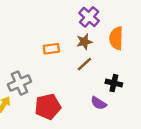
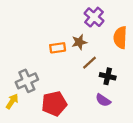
brown star: (84, 42) -> (79, 42), moved
black cross: (114, 83) -> (108, 76), moved

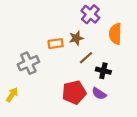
gray cross: (27, 81) -> (28, 63), moved
red pentagon: (54, 104) -> (74, 92), moved

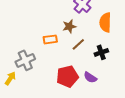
orange rectangle: (56, 44) -> (50, 39), moved
gray cross: (28, 63) -> (25, 60), moved
black cross: (103, 71) -> (101, 52), moved, turned -32

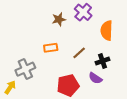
brown star: (69, 26) -> (59, 19), moved
purple semicircle: (90, 77) -> (95, 78), moved

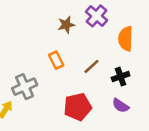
orange rectangle: (51, 48) -> (56, 60), turned 72
purple semicircle: (95, 78) -> (121, 106), moved

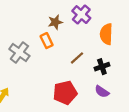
orange rectangle: (56, 60) -> (47, 41), moved
gray cross: (25, 87) -> (19, 53), moved, turned -30

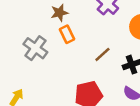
brown star: (55, 22) -> (59, 13), moved

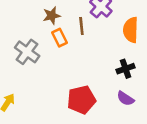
brown line: (102, 54) -> (81, 26), moved, turned -54

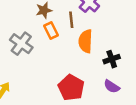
orange semicircle: (131, 30) -> (86, 41), moved
red pentagon: (81, 100) -> (71, 88), turned -30

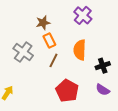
brown line: (71, 20) -> (53, 60), moved, turned 32

